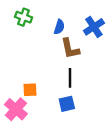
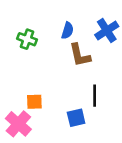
green cross: (24, 17) -> (27, 39), moved
black line: (70, 78) -> (95, 96), moved

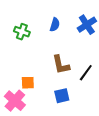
brown L-shape: (80, 55) -> (61, 65), moved
black line: (95, 96) -> (86, 73), moved, turned 36

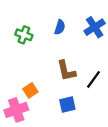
orange square: (28, 83) -> (30, 90), turned -32
pink cross: (15, 101) -> (16, 110), turned 30

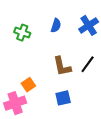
black line: (94, 79) -> (88, 64), moved

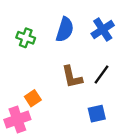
blue semicircle: (56, 25) -> (65, 30), size x1.5
blue square: (63, 98) -> (97, 114), moved

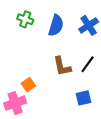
green cross: (26, 38) -> (25, 19), moved

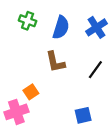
brown L-shape: (62, 66) -> (55, 62), moved
blue square: (83, 98) -> (83, 115), moved

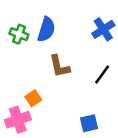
green cross: (28, 21) -> (19, 34), moved
blue semicircle: (61, 27) -> (46, 29), moved

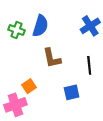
black line: (102, 75) -> (89, 65), turned -42
blue square: (89, 123) -> (72, 92), moved

